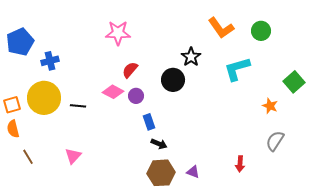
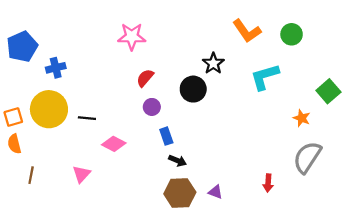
pink diamond: (113, 92) -> (114, 144), moved
gray semicircle: (275, 141) -> (307, 157), size x1.4
brown line: (28, 157) -> (31, 175), turned 42

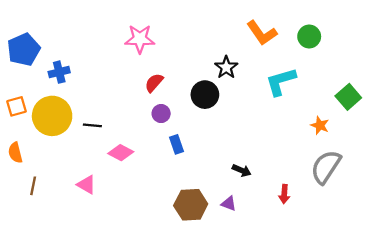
orange square: (13, 117) -> (17, 106), moved
black arrow: (178, 161) -> (242, 170), moved
pink triangle: (81, 174) -> (86, 185), turned -42

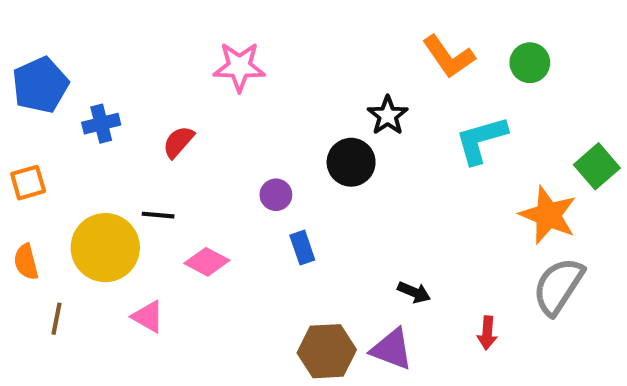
red semicircle: (154, 83) -> (178, 142), moved
yellow circle: (52, 116) -> (105, 248), moved
orange star: (320, 125) -> (548, 215), size x1.8
purple triangle: (229, 204) -> (392, 349), size x1.6

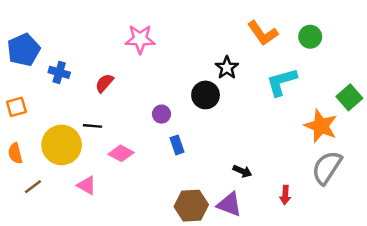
blue cross: (101, 124) -> (59, 72), turned 30
brown line: (57, 319) -> (33, 187), turned 42

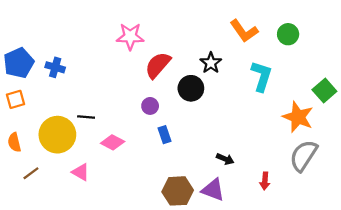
blue pentagon: (24, 50) -> (19, 63), moved
cyan L-shape: (282, 82) -> (262, 76), turned 124
red semicircle: (104, 83) -> (158, 65), moved, size x1.5

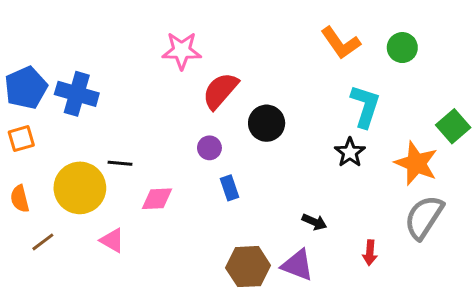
black star: (211, 63) -> (350, 152), moved
blue cross: (55, 67) -> (77, 94), size x1.5
pink diamond: (113, 142) -> (157, 199), turned -30

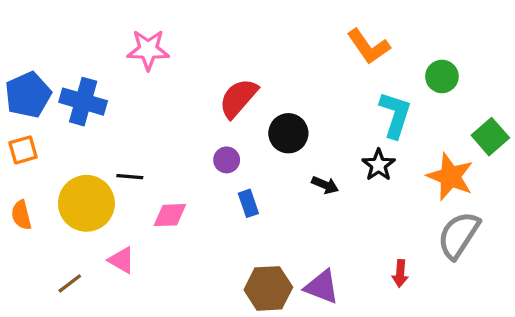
green circle: (402, 48) -> (442, 76), moved
pink star: (182, 51) -> (148, 50), moved
black arrow: (314, 222) -> (325, 185), moved
brown line: (43, 242) -> (70, 283), moved

